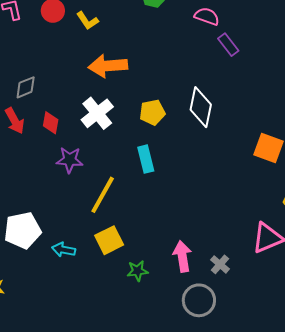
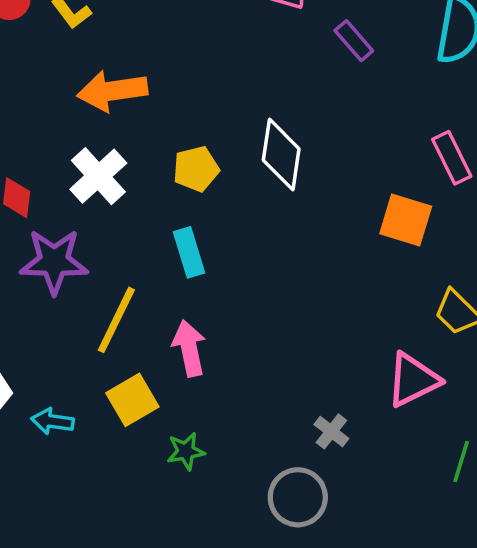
purple rectangle: (228, 45) -> (354, 41), moved
purple star: (70, 160) -> (54, 261), size x1.4
pink arrow: (182, 256) -> (189, 348), moved

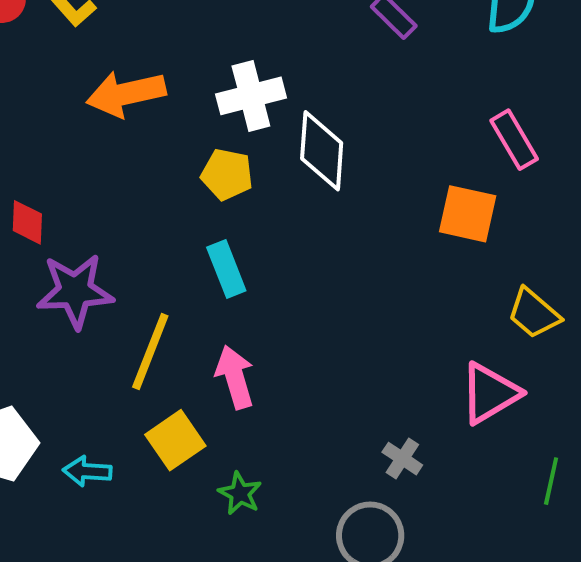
yellow pentagon: (196, 169) -> (227, 174), turned 30
white cross: (98, 176) -> (251, 96), moved, turned 32
green star: (186, 451) -> (240, 493), turned -30

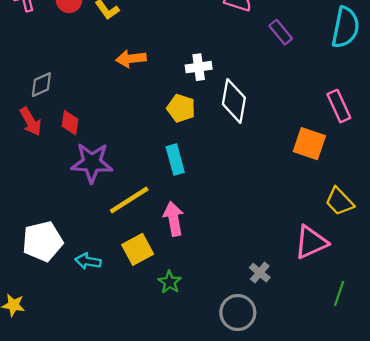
orange arrow: (126, 94) -> (131, 59), size x0.7
white cross: (251, 96) -> (199, 67), size x0.7
yellow line: (150, 352) -> (129, 200), turned 30

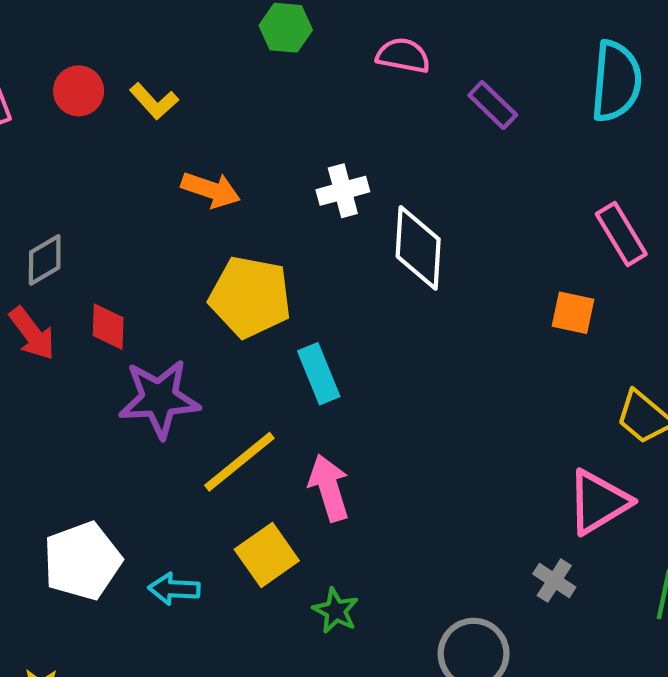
orange arrow: (131, 59) -> (211, 190), turned -148
yellow pentagon: (181, 108) -> (250, 297), moved, size x1.5
orange square: (309, 144) -> (573, 313), size x0.7
gray cross: (260, 273) -> (554, 580), moved

